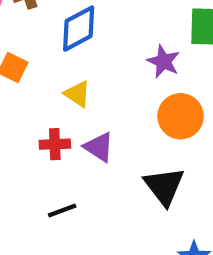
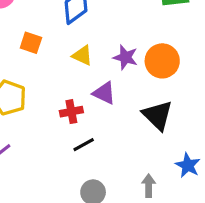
purple star: (164, 61) -> (125, 57), moved
red cross: (55, 144) -> (71, 112), moved

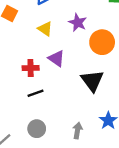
purple star: (125, 57) -> (78, 23), moved

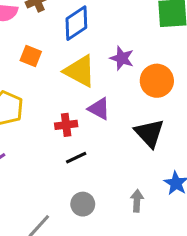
yellow triangle: (45, 29) -> (80, 71), size x1.6

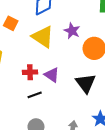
purple triangle: (99, 109) -> (52, 75), moved

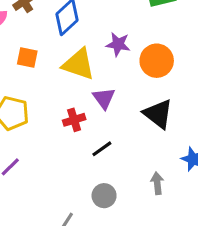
purple triangle: (52, 75) -> (104, 98), moved, turned 35
black line: (35, 95) -> (102, 149), moved

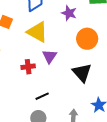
purple star: (118, 44) -> (69, 13), moved
black line: (102, 149) -> (42, 96), moved

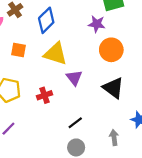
purple star: (69, 13) -> (97, 24), moved
red cross: (28, 67) -> (44, 95), moved

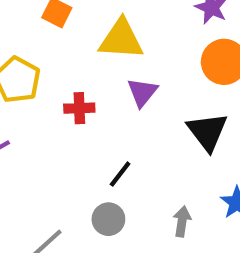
yellow triangle: (55, 54) -> (121, 39), turned -30
black line: (75, 123) -> (120, 174), turned -32

